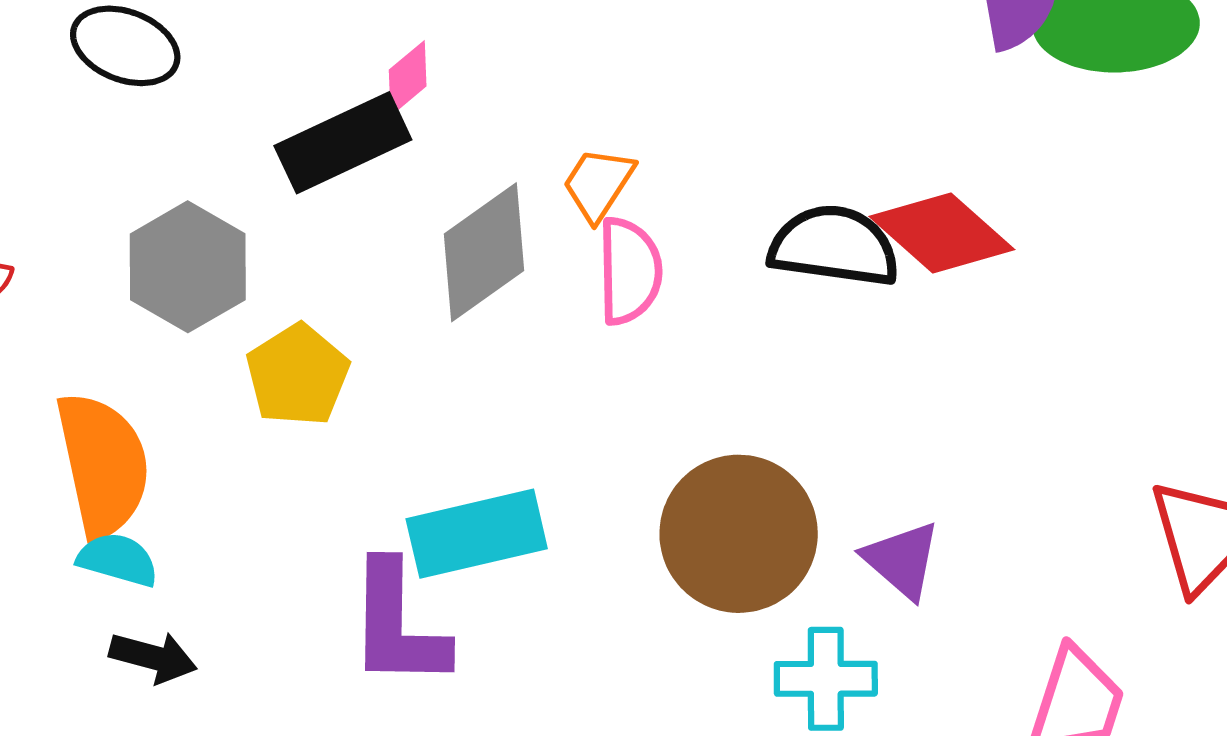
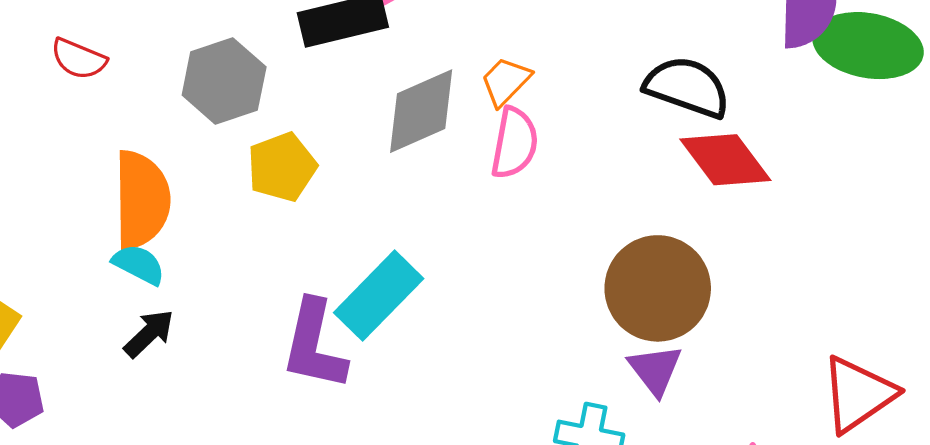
black semicircle: (834, 246) -> (687, 87), moved
cyan rectangle: (477, 534) -> (379, 296), turned -44
brown circle: (739, 534) -> (658, 288), moved
black arrow: (153, 657) -> (149, 333), turned -70

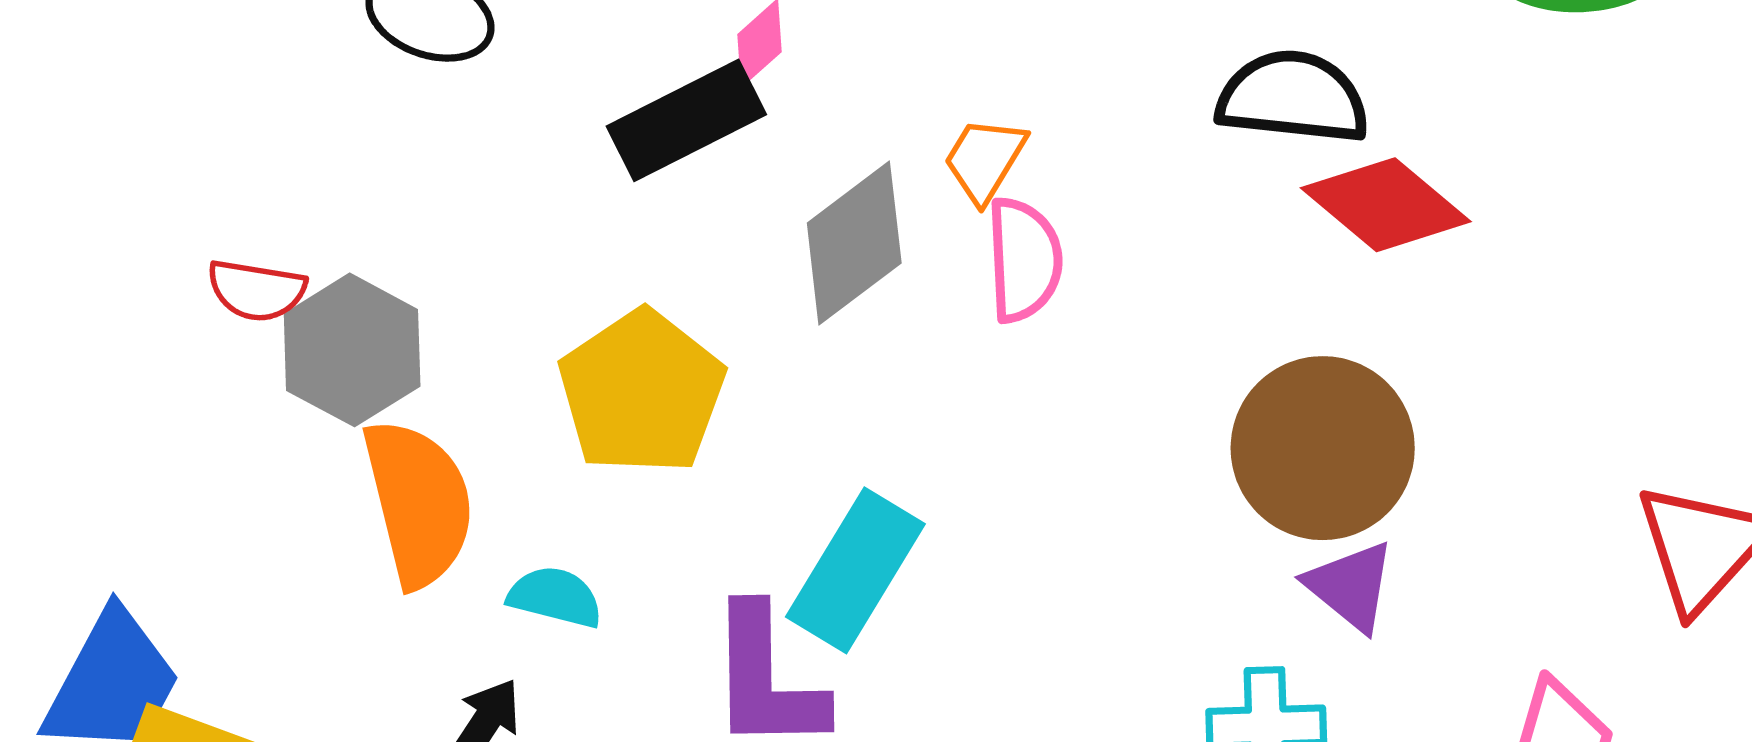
gray hexagon: (224, 81) -> (352, 350), moved
yellow pentagon: (282, 167) -> (642, 392), size x1.4
cyan semicircle: (139, 264) -> (555, 597), moved

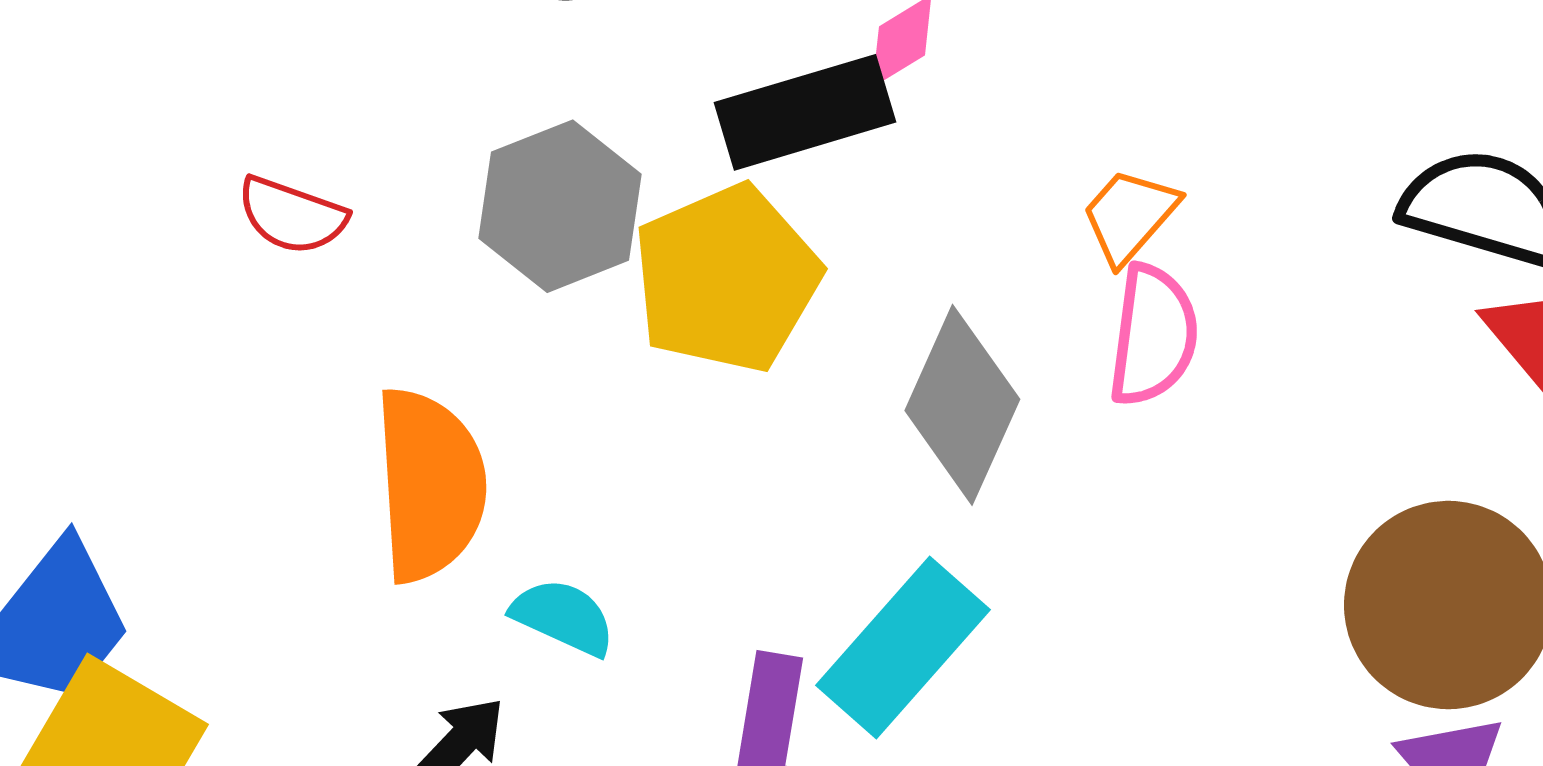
gray diamond: (854, 243) -> (962, 405), moved, turned -39
gray hexagon: (352, 350) -> (560, 206), moved
yellow pentagon: (642, 392) -> (727, 279), moved

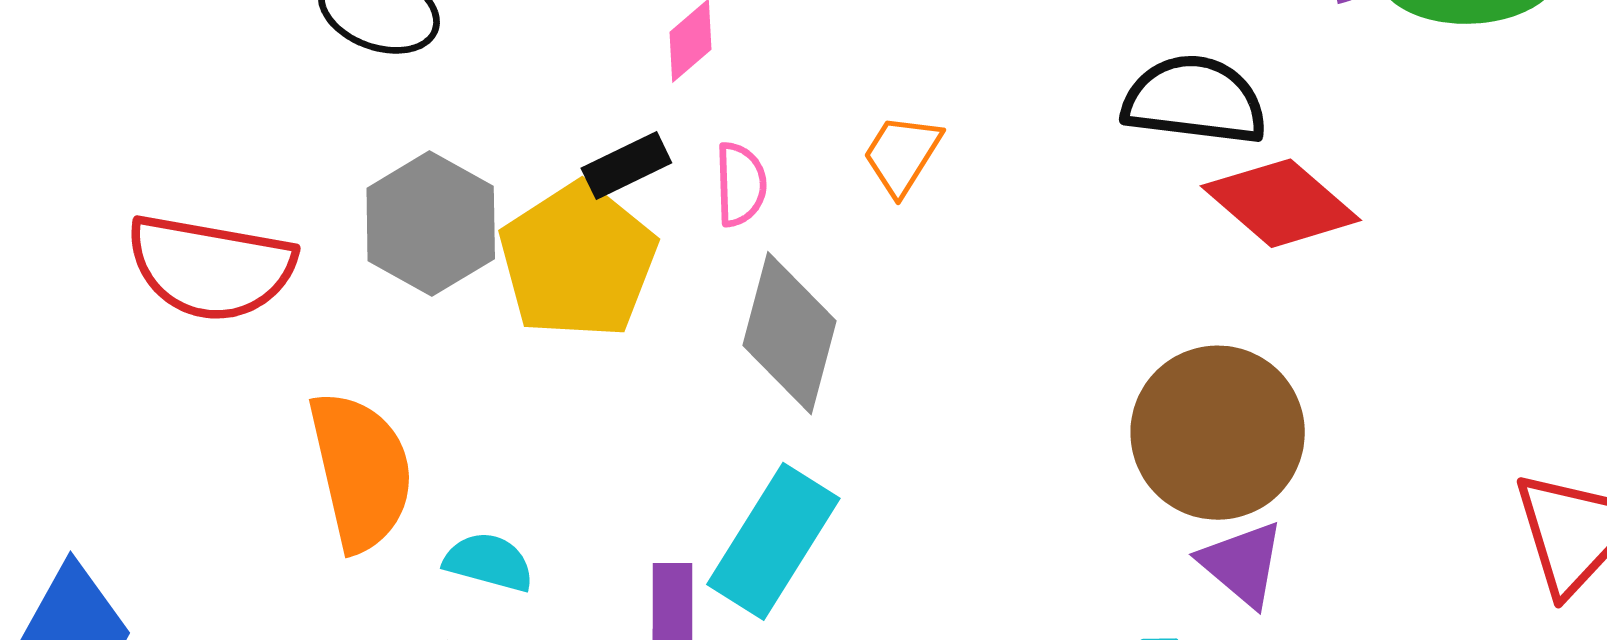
black rectangle: (805, 112) -> (626, 165), moved, size x0.6
red semicircle: (292, 215) -> (211, 267), size x1.8
pink semicircle: (1153, 335) -> (741, 184), moved, size x0.7

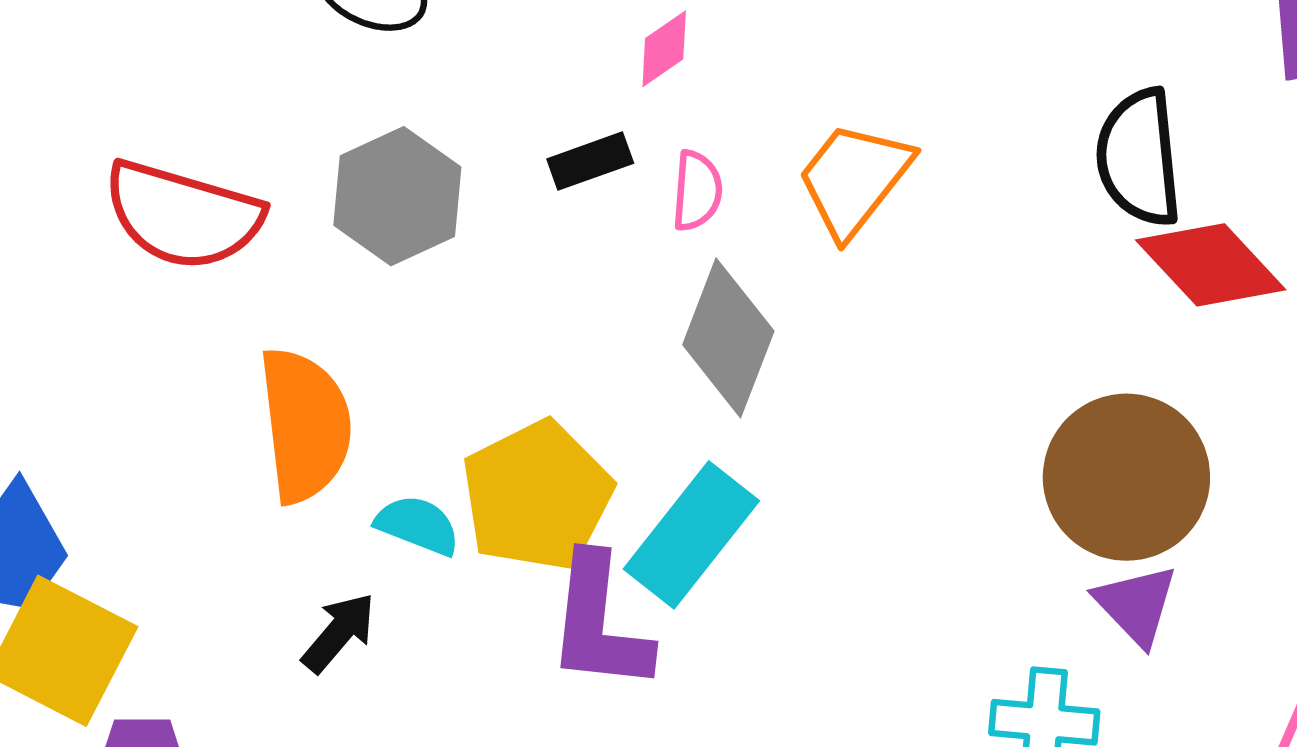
black semicircle: (1195, 100) -> (1139, 158), turned -109
orange trapezoid: (902, 154) -> (854, 179), size x1.5
yellow pentagon: (578, 261) -> (537, 496), moved

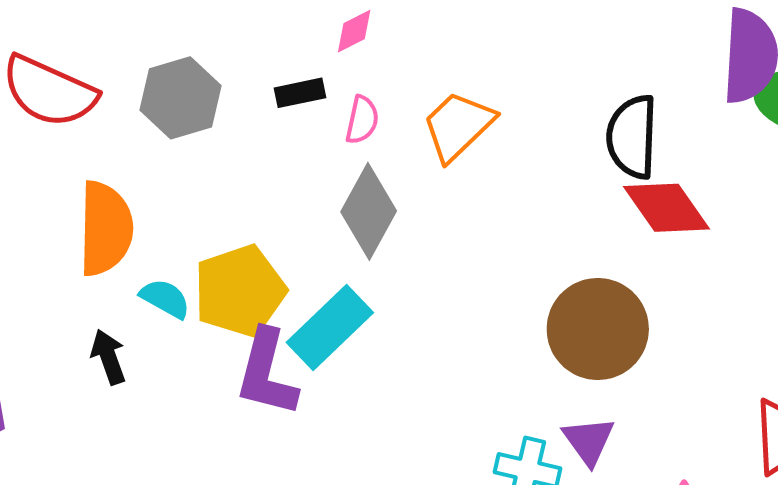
purple triangle: (1136, 605) -> (589, 441), moved
black arrow: (339, 633) -> (108, 357), turned -68

